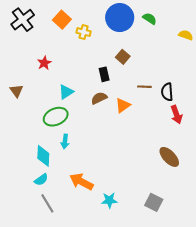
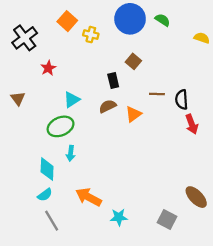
black cross: (23, 20) -> (25, 38), moved
brown ellipse: (169, 157) -> (196, 197), moved

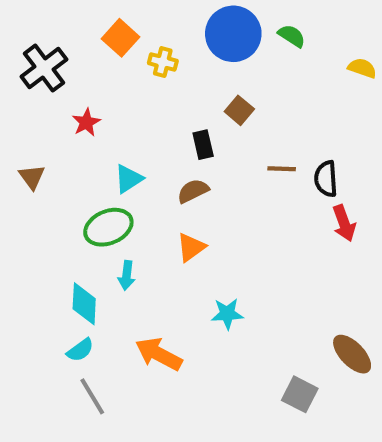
orange triangle: (133, 114) -> (191, 247), moved
cyan star: (119, 217) -> (227, 314), moved

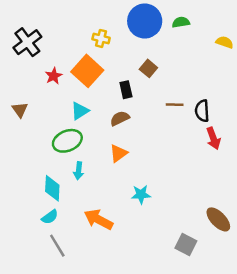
green semicircle: (292, 36) -> (181, 22), turned -42
orange square: (120, 38) -> (87, 71), moved, size x1.4

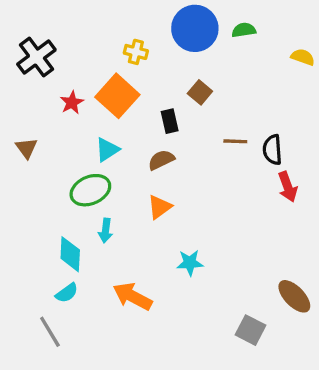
gray line: (57, 246) -> (50, 332), moved

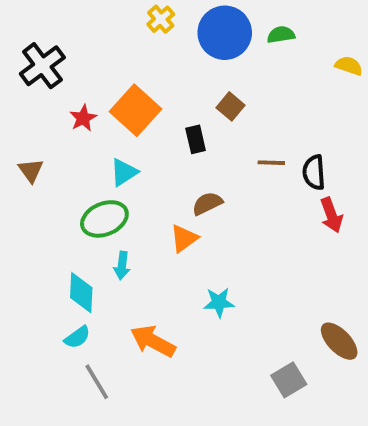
yellow cross: (136, 52) -> (161, 19), moved, turned 35
brown semicircle: (161, 160) -> (207, 203), moved
gray square: (250, 330) -> (289, 380), turned 32
gray line: (50, 332) -> (97, 382), moved

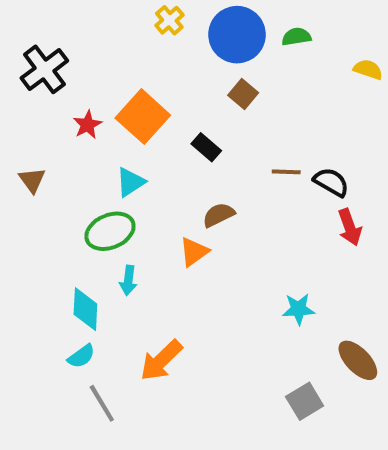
brown square: (231, 106) -> (243, 94), moved
black rectangle: (196, 139) -> (206, 147), turned -36
black semicircle: (314, 172) -> (331, 182), turned 124
cyan star: (219, 302) -> (298, 309), moved
orange arrow: (153, 341) -> (161, 360), turned -72

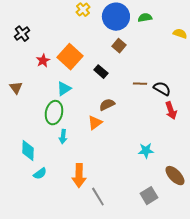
black cross: (44, 69) -> (22, 34), size x0.7
green ellipse: (110, 231) -> (54, 113), turned -55
cyan diamond: (85, 309) -> (28, 151), moved
orange arrow: (161, 360) -> (79, 176), turned -45
gray line: (102, 403) -> (98, 197), moved

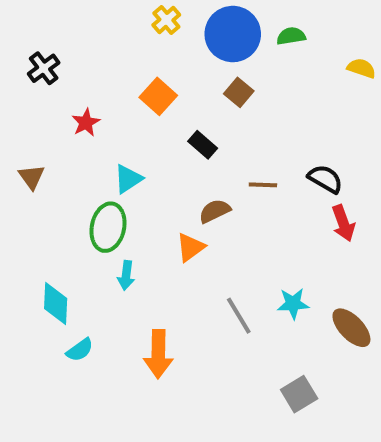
orange square: (70, 57) -> (158, 96), moved, size x0.7
brown line: (140, 84) -> (263, 185), moved
brown ellipse: (175, 176) -> (351, 328), moved
gray line: (98, 197) -> (239, 316), moved

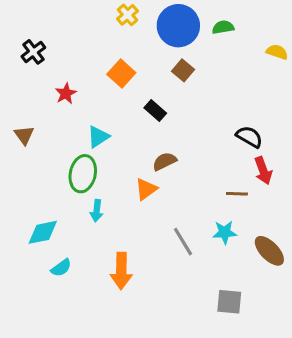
brown line: (263, 185) -> (237, 194), moved
cyan diamond: (56, 304) -> (43, 232), turned 76
gray square: (299, 394) -> (229, 302), turned 36

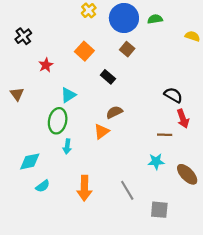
gray line: (183, 242) -> (127, 190), moved

